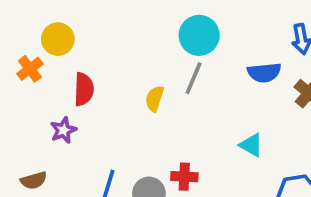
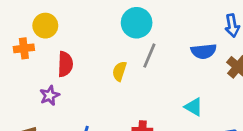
cyan circle: (199, 35) -> (137, 23), moved
orange cross: (30, 69) -> (24, 48), turned 30

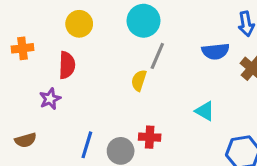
yellow circle: (45, 26) -> (79, 24), moved
yellow semicircle: (119, 71) -> (139, 80), moved

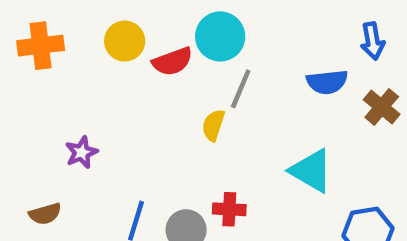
orange cross: (23, 48) -> (41, 46), moved, size x1.4
red semicircle: (67, 65) -> (172, 61), moved, turned 68
cyan triangle: (205, 111) -> (311, 171), size x1.5

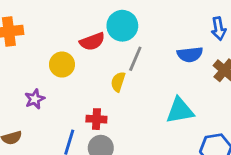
yellow circle: (125, 41) -> (62, 65), moved
cyan triangle: (311, 171) -> (180, 110), turned -40
red cross: (229, 209) -> (96, 119), moved

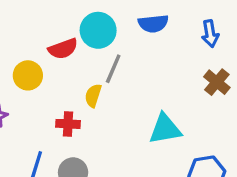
blue semicircle: (190, 54) -> (153, 24), moved
red cross: (96, 119) -> (68, 124), moved

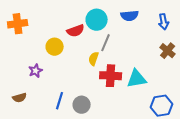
red cross: (68, 124) -> (111, 76), moved, size x1.5

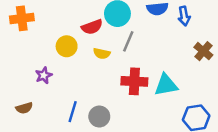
blue arrow: (164, 22) -> (184, 16), moved
yellow semicircle: (94, 59) -> (102, 54), moved, turned -96

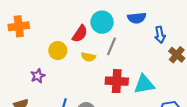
blue arrow: (184, 16) -> (160, 35), moved
red semicircle: (92, 27) -> (80, 34), turned -36

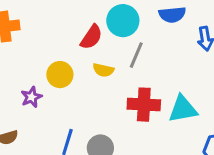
yellow circle: (58, 51) -> (60, 75), moved

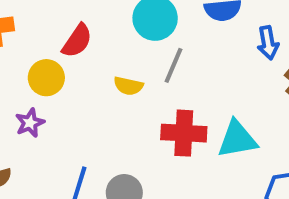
red semicircle: (91, 37) -> (77, 41), moved
yellow circle: (60, 75) -> (46, 78), moved

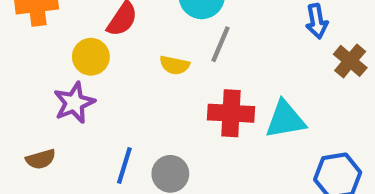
purple star: (30, 123) -> (74, 103), size x1.4

